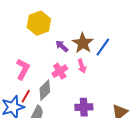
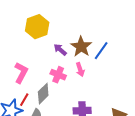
pink cross: (60, 71) -> (58, 75), turned -35

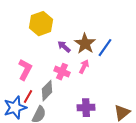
pink arrow: (80, 70) -> (84, 67), turned -136

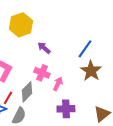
brown star: (85, 44) -> (91, 71), moved
pink arrow: (84, 67) -> (58, 84), moved

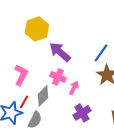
purple arrow: (44, 48) -> (60, 52), size x1.6
purple cross: (66, 109) -> (82, 113), turned -30

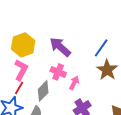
yellow hexagon: (37, 29) -> (23, 45), moved
red line: (24, 102) -> (19, 88), moved

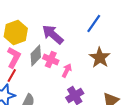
blue line: (101, 48) -> (94, 24), moved
gray diamond: (43, 91) -> (36, 56), moved

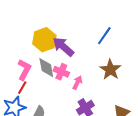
yellow hexagon: (16, 33) -> (44, 40), moved
gray diamond: (36, 56) -> (46, 68), turned -55

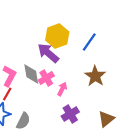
yellow hexagon: (44, 40) -> (57, 36), moved
pink cross: (61, 72) -> (46, 78), turned 35

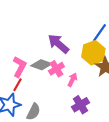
yellow hexagon: (57, 36) -> (93, 53), moved
gray diamond: (31, 74) -> (41, 65), turned -60

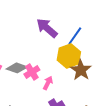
purple arrow: (58, 44) -> (47, 28), moved

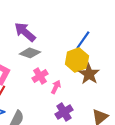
purple arrow: (47, 28) -> (25, 32), moved
gray diamond: (17, 68) -> (30, 53), moved

